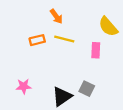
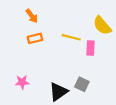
orange arrow: (56, 16) -> (32, 16), moved
yellow line: (64, 39) -> (71, 37), moved

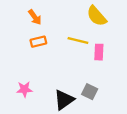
yellow semicircle: (102, 26) -> (97, 16), moved

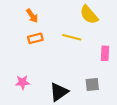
pink rectangle: (99, 52) -> (105, 53), moved
gray square: (90, 92) -> (92, 84), moved, turned -32

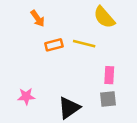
orange rectangle: (35, 38) -> (54, 45), moved
pink rectangle: (105, 53) -> (109, 75), moved

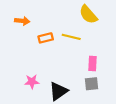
orange arrow: (38, 18) -> (22, 21), moved, turned -48
pink star: (26, 96) -> (32, 82), moved

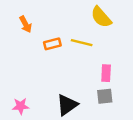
orange arrow: (22, 21) -> (26, 24), turned 56
pink star: (32, 82) -> (21, 106), moved

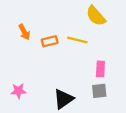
orange arrow: (26, 24) -> (24, 32), moved
pink star: (21, 106) -> (18, 91), moved

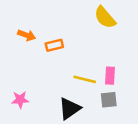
orange arrow: (24, 32) -> (26, 35), turned -42
yellow line: (77, 40) -> (85, 79), moved

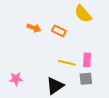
orange arrow: (26, 35) -> (34, 28), moved
orange rectangle: (54, 45) -> (59, 31), moved, turned 40

